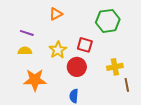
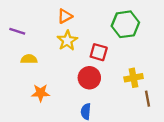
purple line: (27, 33) -> (17, 31), moved
yellow star: (58, 50) -> (67, 41), moved
orange star: (35, 80) -> (41, 93), size x0.7

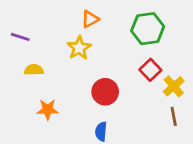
orange triangle: (65, 16) -> (90, 19), moved
red square: (99, 52) -> (150, 70), moved, turned 30
yellow cross: (134, 78) -> (174, 86), moved, turned -30

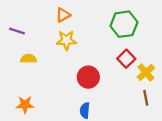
orange triangle: (90, 19) -> (63, 15), moved
yellow star: (79, 48) -> (66, 40), turned 30
orange star: (48, 110) -> (25, 105), moved

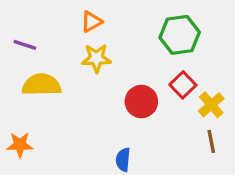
yellow semicircle: (28, 59) -> (42, 85), size x1.6
red circle: (88, 77) -> (141, 101), moved
orange star: (25, 105) -> (20, 145), moved

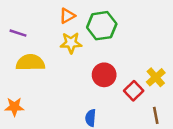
green hexagon: (180, 35) -> (102, 26), moved
red square: (183, 85) -> (134, 91), moved
brown line: (211, 141) -> (156, 115), moved

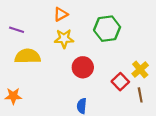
green hexagon: (102, 26) -> (107, 29), moved
red circle: (104, 75) -> (83, 67), moved
brown line: (156, 115) -> (140, 95), moved

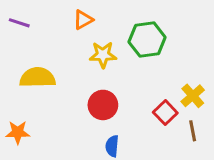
purple line: (17, 30) -> (19, 23), moved
yellow star: (64, 39) -> (103, 55), moved
red circle: (83, 67) -> (103, 105), moved

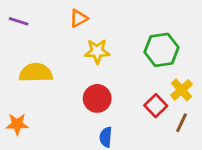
green hexagon: (147, 40) -> (161, 50), moved
brown line: (193, 131) -> (182, 123), turned 36

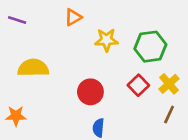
yellow star: (97, 51) -> (106, 40), moved
red square: (156, 106) -> (138, 85), moved

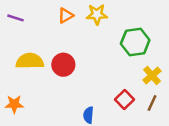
yellow star: (106, 40) -> (97, 14), moved
red square: (138, 85) -> (124, 99), moved
red circle: (90, 92) -> (63, 65), moved

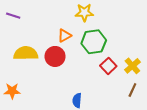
orange triangle: (66, 16) -> (64, 36), moved
green hexagon: (135, 42) -> (94, 42), moved
red square: (124, 99) -> (108, 66), moved

